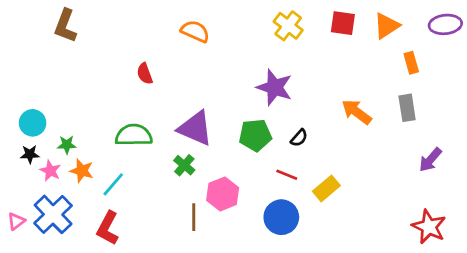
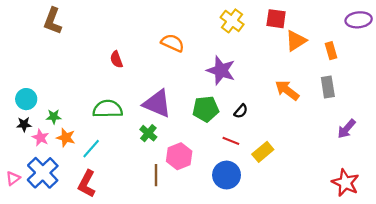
orange triangle: (387, 26) -> (296, 41), moved
orange semicircle: (195, 31) -> (173, 43), moved

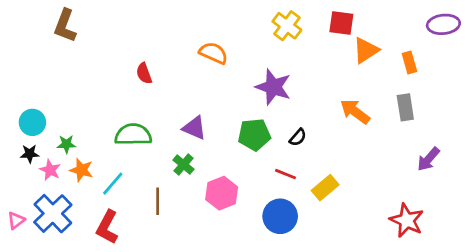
purple triangle: (157, 103) -> (194, 128), size x0.7
brown line: (156, 175) -> (158, 201), moved
red star: (345, 183) -> (407, 220), moved

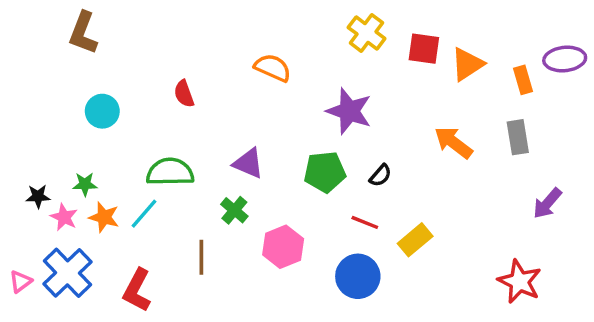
red square: (341, 23) -> (424, 49), moved
purple ellipse: (443, 24) -> (565, 59), moved
cyan circle: (32, 122) -> (102, 111), moved
cyan line: (113, 184) -> (144, 214), moved

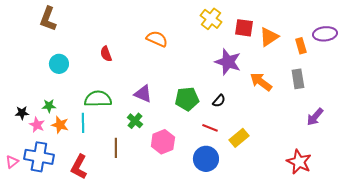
purple star: (349, 111) -> (228, 62), moved
cyan line: (144, 214) -> (83, 123), turned -42
blue cross: (68, 273) -> (39, 157), turned -36

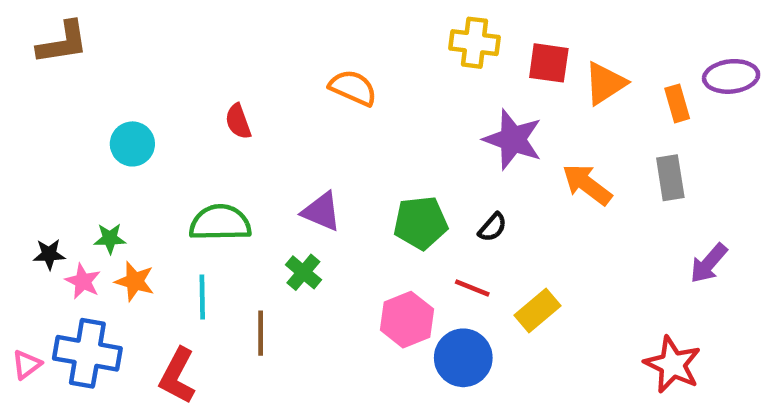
brown L-shape: (48, 19) -> (63, 43), moved, turned -120
yellow cross: (211, 19) -> (475, 43), turned -30
cyan line: (83, 123) -> (202, 297), moved
pink hexagon: (163, 142) -> (407, 320), moved

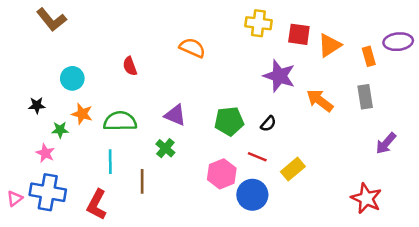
brown L-shape: (63, 43) -> (51, 20), moved, turned 60
black star: (49, 254) -> (37, 105), moved
orange star: (135, 281) -> (82, 114), moved

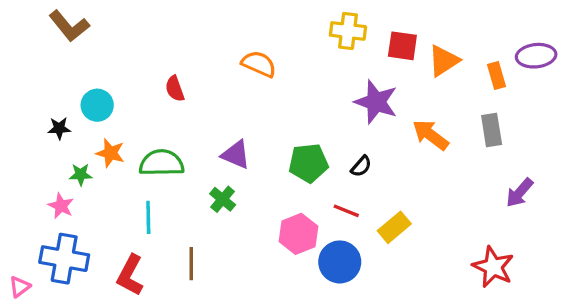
black star: (37, 105) -> (59, 128), moved
brown line: (142, 181) -> (191, 264), moved
pink triangle: (15, 198) -> (20, 287), moved

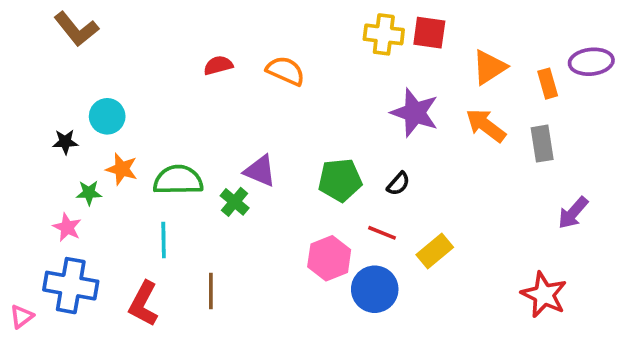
red square: (402, 46) -> (429, 33), moved
red semicircle: (175, 89) -> (218, 65), moved, turned 95
orange arrow: (430, 135) -> (486, 125), moved
green cross: (223, 199) -> (235, 202), moved

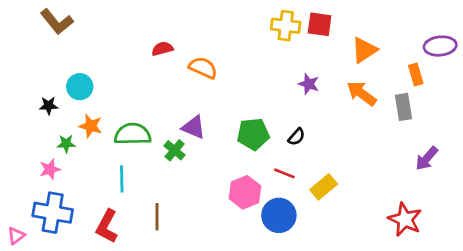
orange semicircle: (286, 71) -> (203, 68), moved
orange rectangle: (548, 84) -> (416, 74), moved
purple star: (415, 113) -> (309, 84), size x0.6
pink star: (67, 227) -> (50, 169), turned 30

